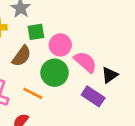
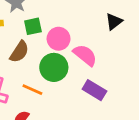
black triangle: (110, 75) -> (114, 22), moved

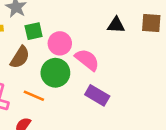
black triangle: (114, 22) -> (116, 25), turned 42

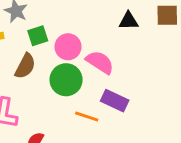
orange line: (34, 96) -> (87, 117), moved

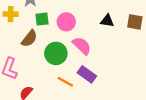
pink circle: (68, 47) -> (66, 22), moved

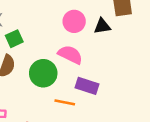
black triangle: (107, 21) -> (102, 26), moved
pink circle: (66, 22) -> (74, 21), moved

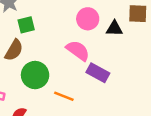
green circle: (43, 73) -> (35, 75), moved
purple rectangle: (87, 86) -> (98, 73), moved

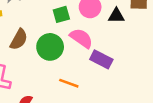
green square: (26, 25) -> (61, 14), moved
green circle: (35, 75) -> (50, 47), moved

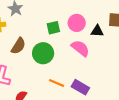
pink semicircle: (81, 38) -> (80, 48), moved
purple rectangle: (101, 59) -> (80, 87), moved

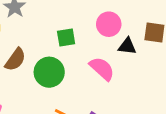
pink circle: (77, 23) -> (109, 24), moved

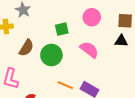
black triangle: (127, 46) -> (121, 41), moved

